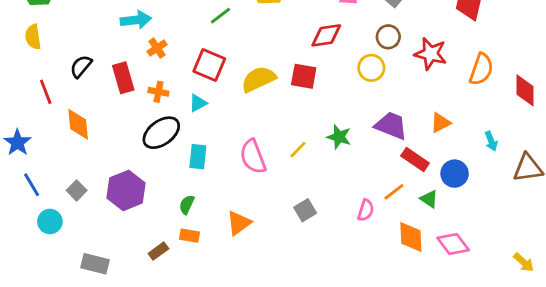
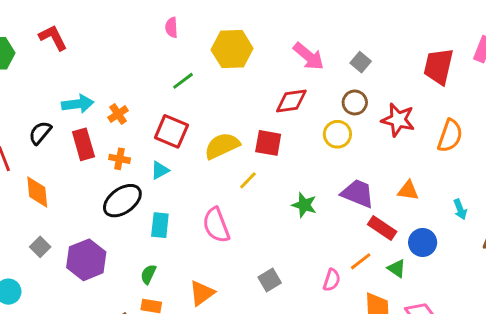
cyan arrow: (136, 20) -> (78, 104), moved
orange triangle: (440, 123) -> (408, 191), turned 35
yellow line: (298, 150) -> (248, 180), moved
gray square: (77, 190) -> (40, 247), moved

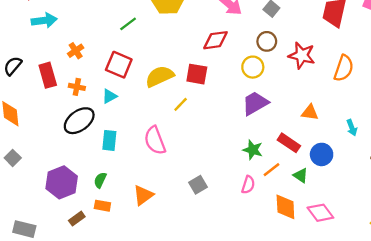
cyan arrow: (78, 104) -> (44, 20), moved
purple trapezoid: (358, 193) -> (255, 103), moved, turned -52
green star: (304, 205) -> (253, 150), moved
purple hexagon: (86, 260) -> (62, 182), moved

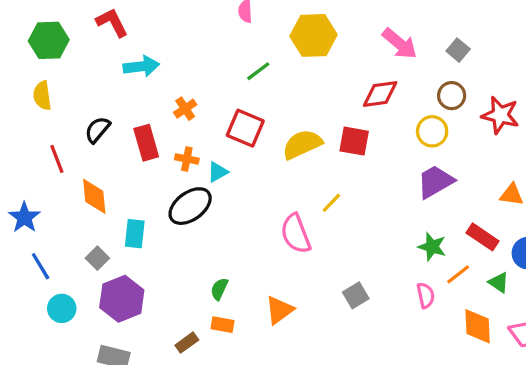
cyan triangle: (109, 96) -> (218, 172), moved
yellow line: (181, 104) -> (331, 203), moved
cyan rectangle: (109, 140) -> (135, 234), moved
purple hexagon: (62, 182) -> (122, 299), moved
pink semicircle: (248, 185) -> (426, 295), turned -30

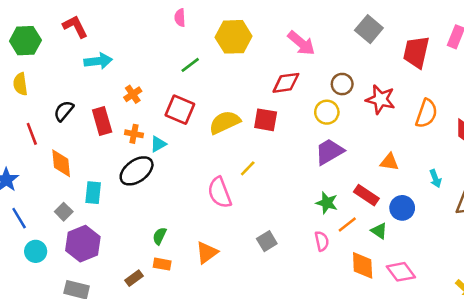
gray square: (458, 50) -> (369, 29), moved, size x1.5

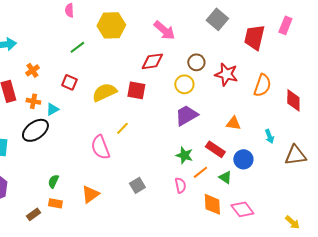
red square: (180, 110) -> (69, 82), size x0.7

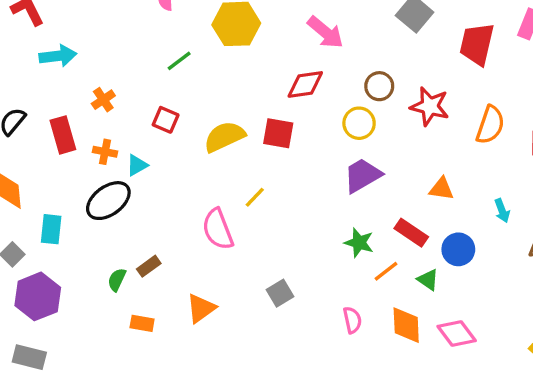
green semicircle: (53, 181) -> (117, 280), moved
pink semicircle: (180, 185) -> (352, 320), moved
brown rectangle: (33, 214) -> (149, 266), moved

